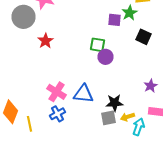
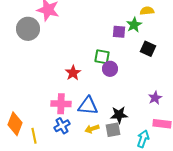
red star: (46, 41) -> (73, 73), moved
pink cross: (56, 92) -> (61, 104), turned -30
yellow arrow: (128, 117) -> (92, 129), moved

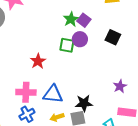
green star: (134, 25) -> (71, 19), moved
purple square: (119, 32) -> (84, 20), turned 32
purple circle: (110, 69) -> (80, 39), moved

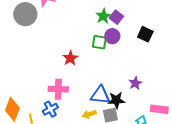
purple star: (120, 86) -> (135, 83), moved
blue triangle: (53, 94) -> (100, 95), moved
blue cross: (27, 114) -> (50, 109), moved

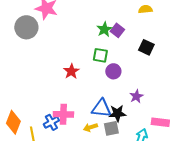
purple circle: (112, 36) -> (113, 71), moved
pink cross: (58, 89) -> (63, 114), moved

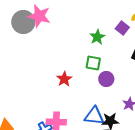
gray circle: (26, 27) -> (23, 22), moved
purple square: (117, 30) -> (122, 28), moved

